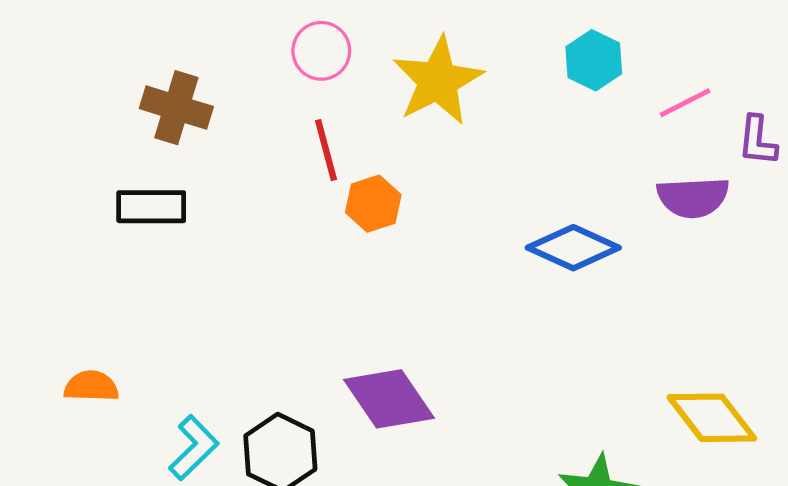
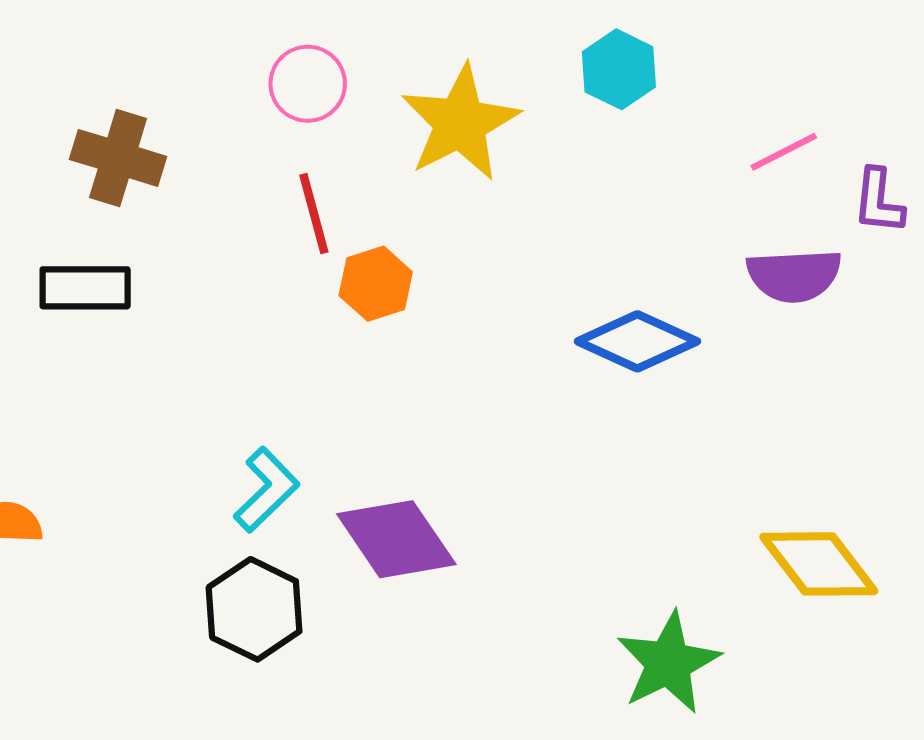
cyan hexagon: (594, 60) -> (619, 69), moved
cyan L-shape: (194, 448) -> (266, 490), moved

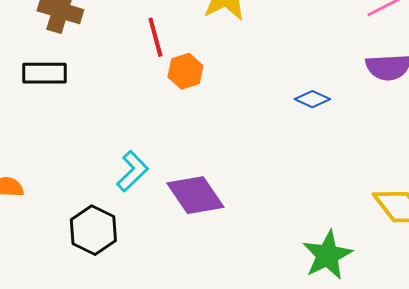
blue diamond: (637, 341) -> (312, 99), size x0.6
black hexagon: (254, 609) -> (93, 230), moved

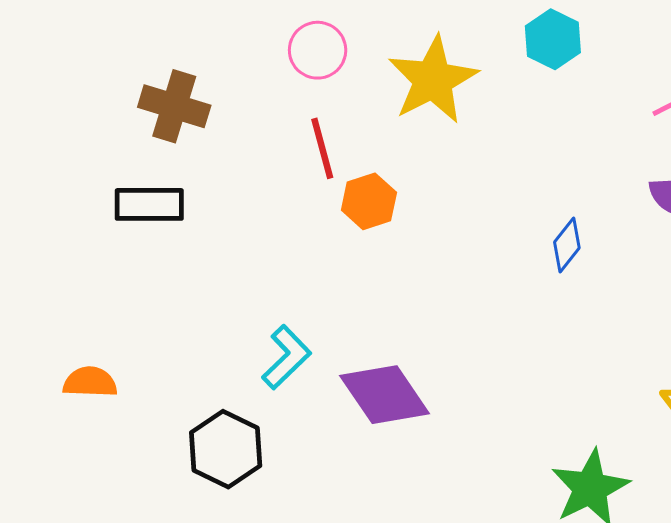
blue diamond: (312, 99) -> (567, 245), turned -76

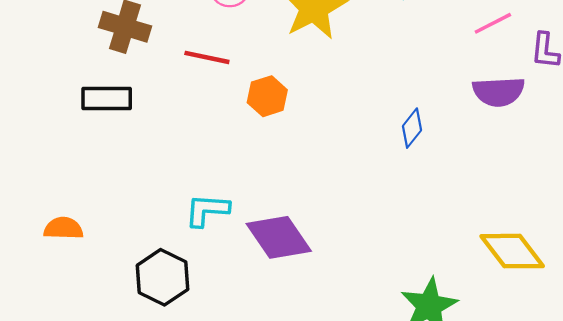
red line: (322, 148) -> (207, 57), moved, turned -63
cyan L-shape: (286, 357) -> (207, 210), turned -132

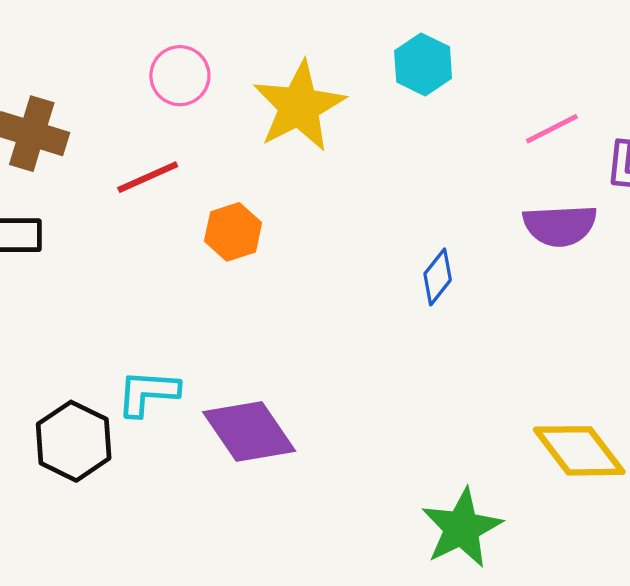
red line: (207, 57) -> (148, 177), turned -36
black hexagon: (163, 277) -> (74, 441), moved

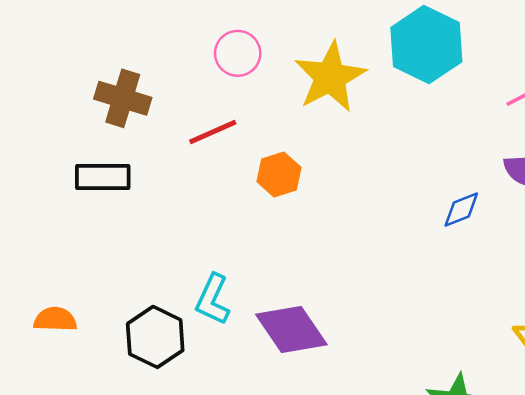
cyan hexagon: (423, 64) -> (426, 45), size x1.6
blue diamond: (438, 277) -> (461, 209), moved, turned 30
cyan L-shape: (148, 393) -> (213, 299), turned -69

